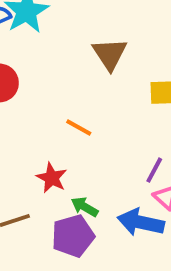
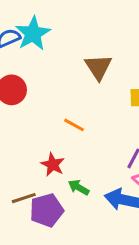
purple pentagon: (73, 236) -> (47, 210), moved

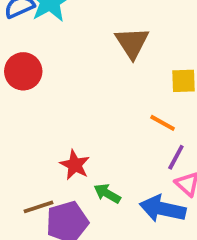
orange line: (74, 125) -> (163, 123), moved

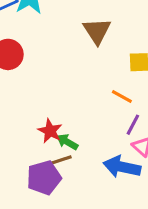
green arrow: (107, 193) -> (67, 142), moved
brown line: (39, 207) -> (59, 161), moved

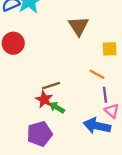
purple line: (133, 125) -> (105, 95), turned -35
brown line: (59, 161) -> (51, 86), moved

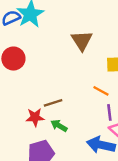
red star: (44, 99) -> (35, 117), moved, turned -30

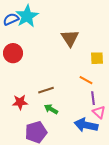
red star: (35, 117) -> (20, 102), moved

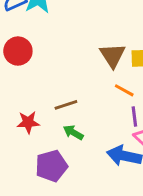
brown triangle: (70, 38) -> (113, 55), moved

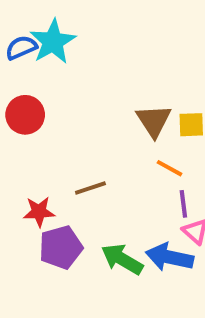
green arrow: (73, 132) -> (122, 259), moved, size x1.5
purple pentagon: (51, 166) -> (61, 247), moved

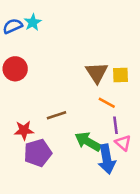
cyan star: (53, 42) -> (33, 22), size x0.6
blue arrow: (170, 257) -> (107, 159), turned -112
green arrow: (122, 259) -> (88, 142), moved

